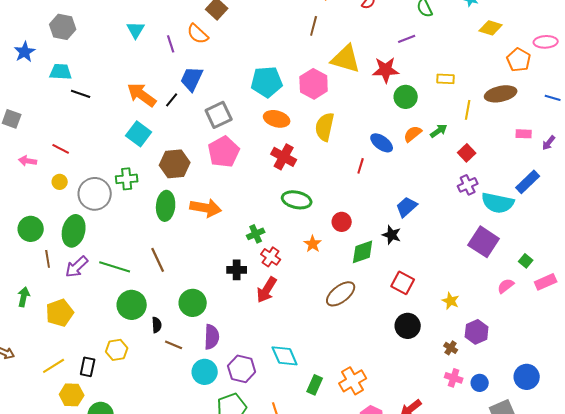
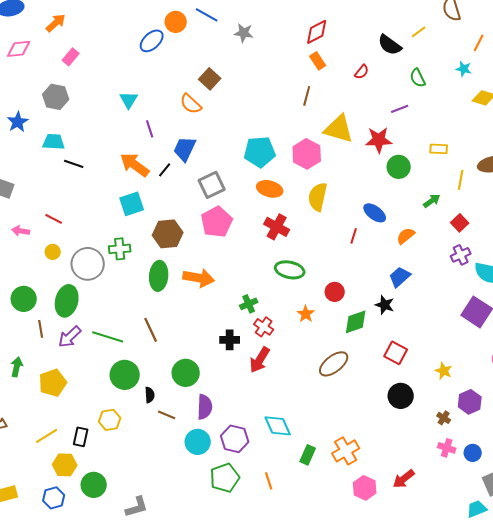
purple line: (171, 44) -> (150, 129), moved
cyan square: (139, 134) -> (132, 204), turned 35
orange semicircle: (413, 134) -> (406, 236), moved

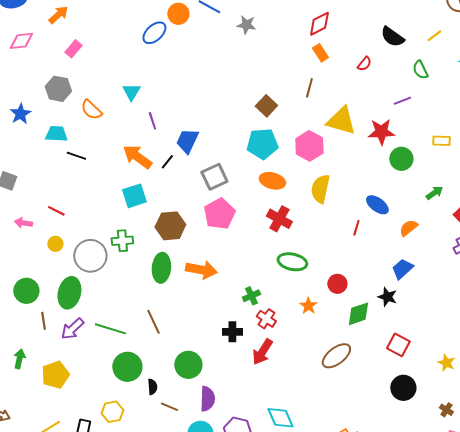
yellow line: (419, 32) -> (434, 36), moved
brown square: (210, 79) -> (266, 106), moved
orange semicircle: (191, 104) -> (91, 110), moved

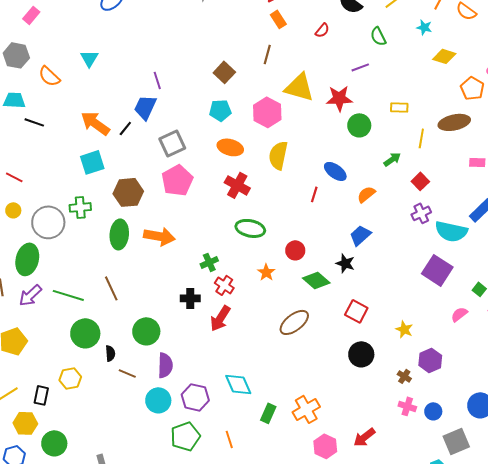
purple line: (152, 121) -> (157, 80), moved
cyan pentagon: (262, 144) -> (220, 110), size x0.7
green diamond: (358, 314) -> (316, 280), turned 60

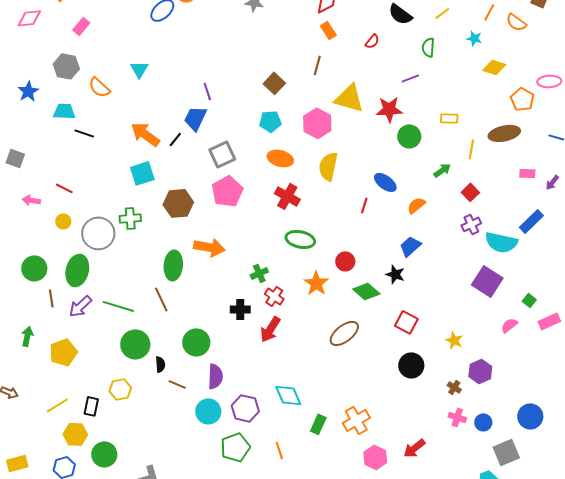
green semicircle: (378, 36) -> (428, 47), turned 30
green ellipse: (119, 234) -> (173, 265), moved
orange star: (266, 272) -> (316, 283), size x1.4

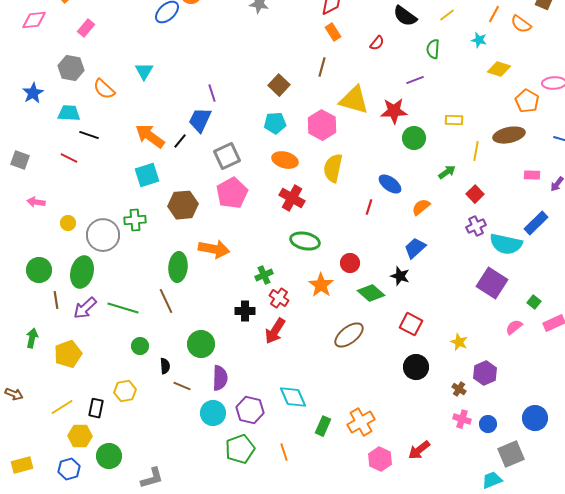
red line: (64, 188) -> (69, 158), moved
green circle: (135, 344) -> (140, 346), size x0.6

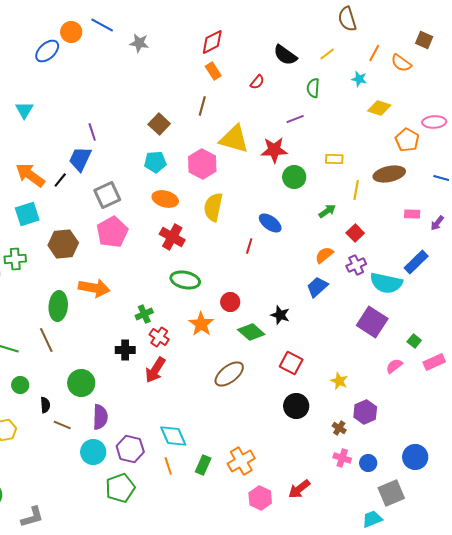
orange semicircle: (421, 207) -> (324, 255), moved
blue trapezoid: (415, 248) -> (317, 287), moved
orange line: (284, 452) -> (168, 466), moved

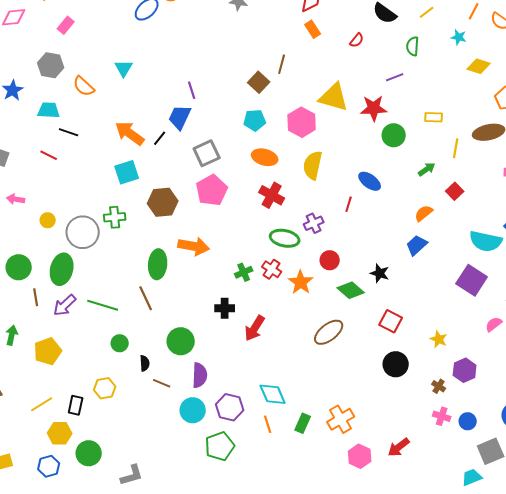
brown line: (202, 106) -> (282, 64), moved
purple cross: (356, 265) -> (314, 223), moved
red cross: (159, 337) -> (272, 269), moved

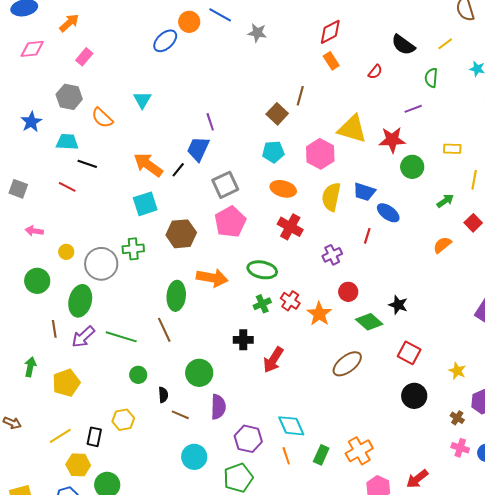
green ellipse: (285, 238) -> (262, 270), moved
blue trapezoid: (417, 245) -> (364, 192), moved, turned -120
green circle: (19, 267) -> (37, 281), moved
cyan circle: (193, 410) -> (194, 457), moved

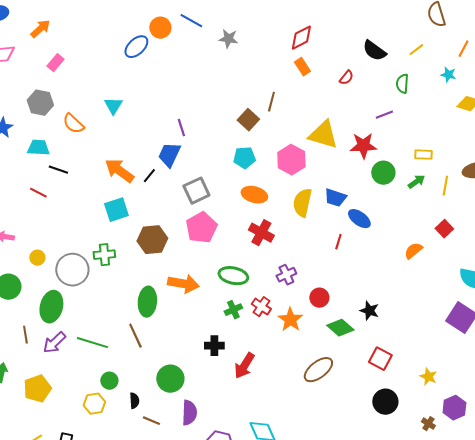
green arrow: (445, 201) -> (416, 182), moved
purple cross: (332, 255) -> (286, 275), moved
yellow hexagon: (123, 420) -> (94, 404), moved

